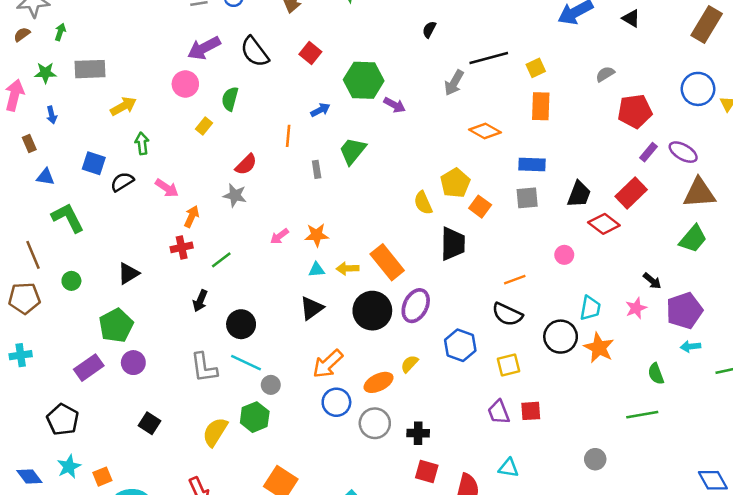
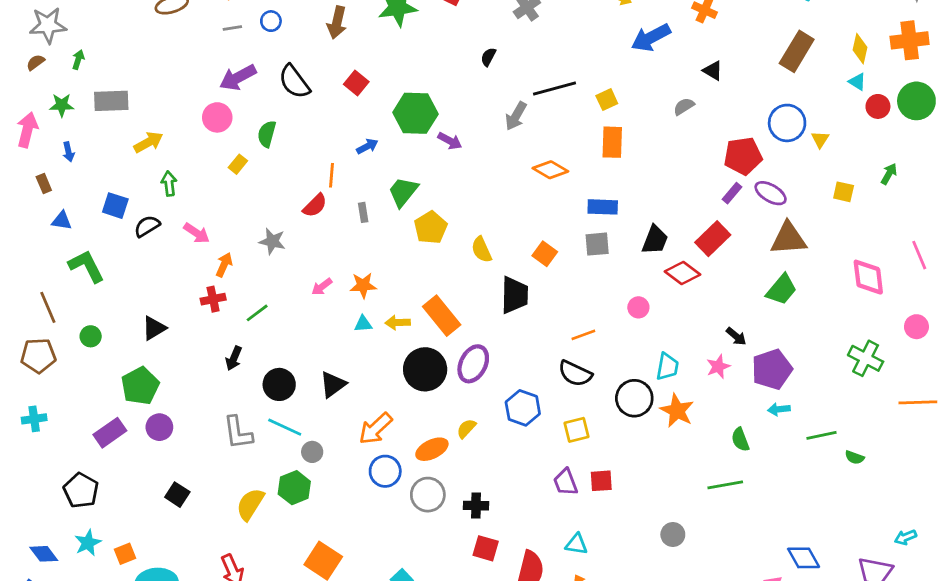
black triangle: (631, 18) -> (713, 71), moved
red pentagon: (635, 111) -> (743, 156), moved
red semicircle: (246, 164) -> (315, 206), moved
yellow pentagon: (455, 183) -> (431, 228), moved
black triangle: (312, 308) -> (333, 384), moved

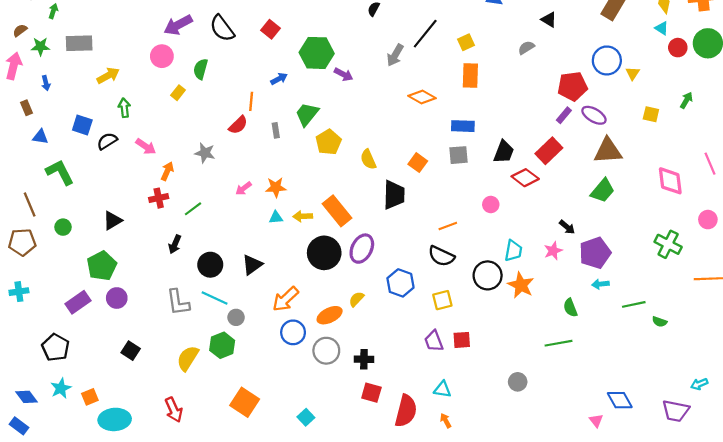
brown semicircle: (36, 62) -> (20, 30), moved
black line: (554, 89) -> (425, 34), turned -36

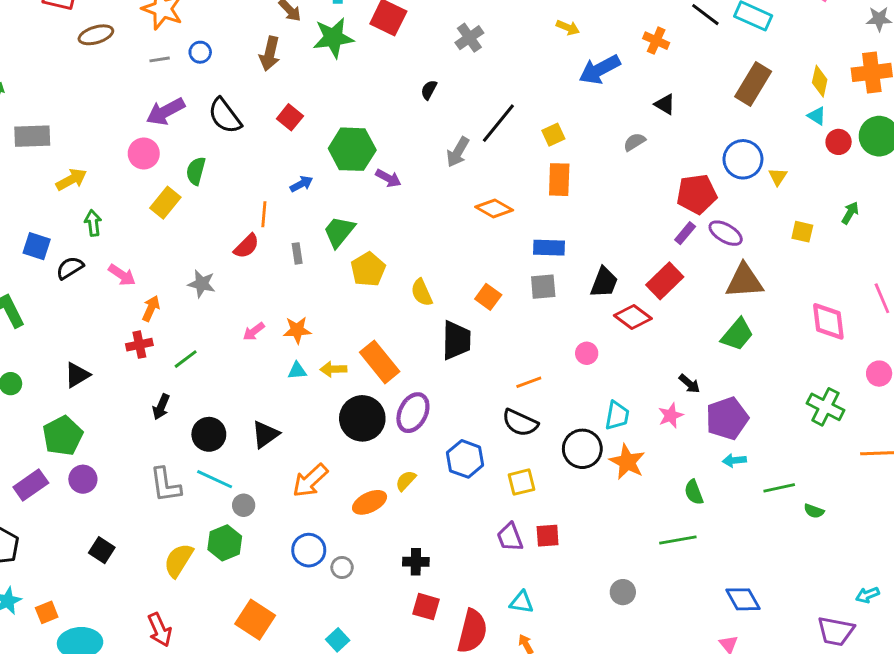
yellow rectangle: (178, 93) -> (165, 203), size x1.5
blue circle: (293, 332) -> (309, 550), moved
gray circle: (326, 351) -> (342, 567), moved, size x0.6
blue diamond: (620, 400) -> (743, 599), moved

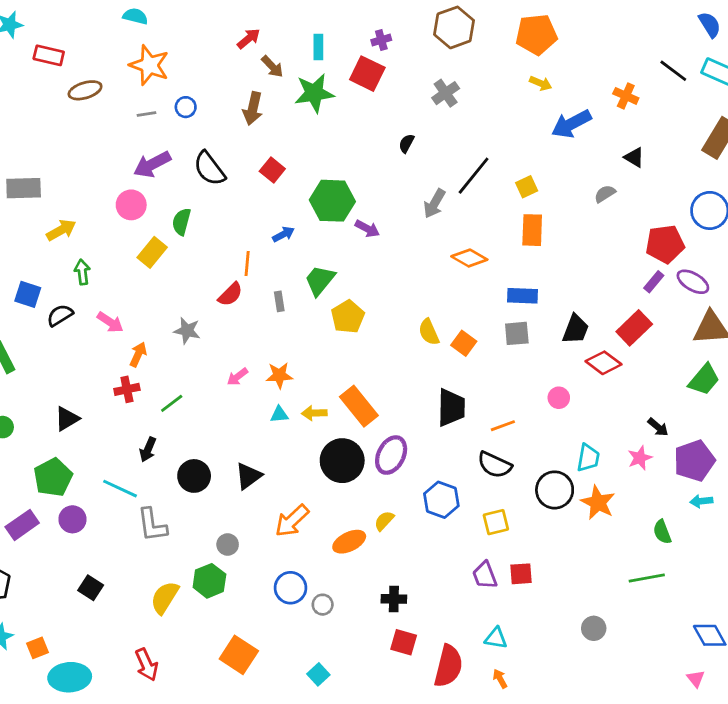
yellow semicircle: (422, 292) -> (429, 332), moved
black trapezoid: (456, 340) -> (451, 408), moved
cyan line: (215, 479) -> (120, 489), moved

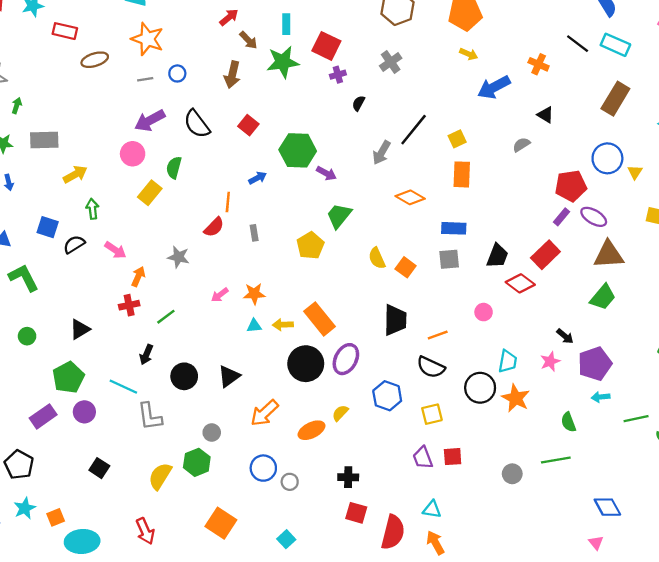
purple cross: (381, 40) -> (338, 75), moved
green trapezoid: (320, 280) -> (339, 216), moved
gray circle: (594, 628) -> (512, 474), moved
orange arrow: (500, 679) -> (435, 543), size x1.5

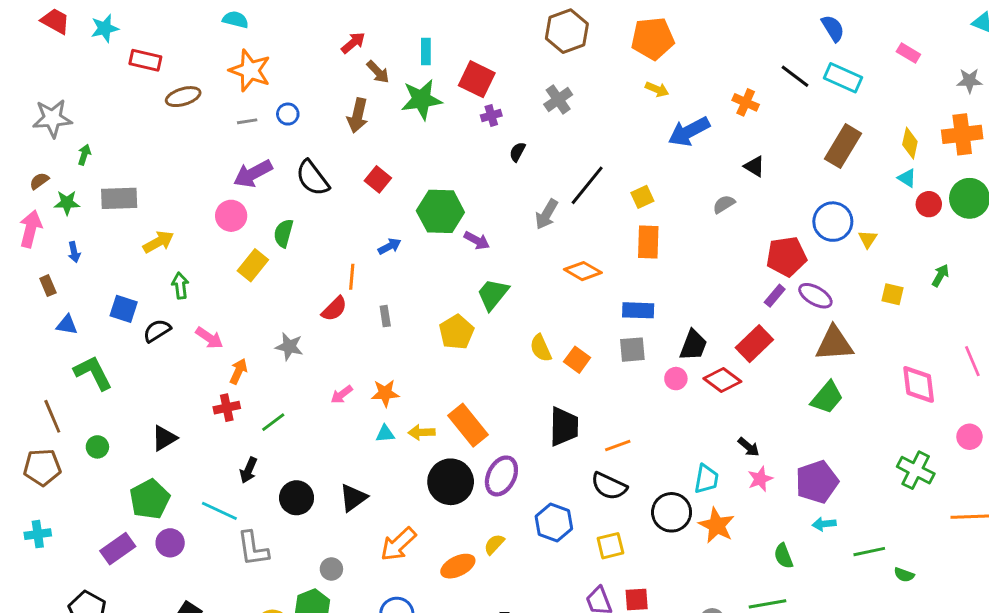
pink circle: (484, 312) -> (676, 379), moved
black arrow: (565, 336) -> (749, 447), moved

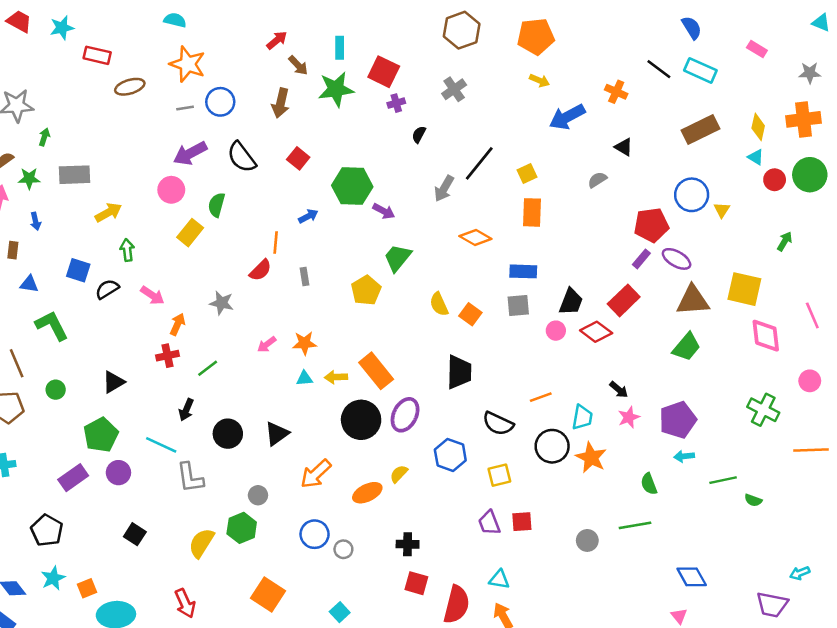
blue circle: (288, 114) -> (220, 102), size x1.5
brown rectangle: (843, 146) -> (700, 129), turned 33
brown rectangle: (48, 286) -> (13, 250), turned 30
yellow square: (892, 294) -> (744, 289), moved, size x1.8
orange line: (618, 445) -> (541, 397), moved

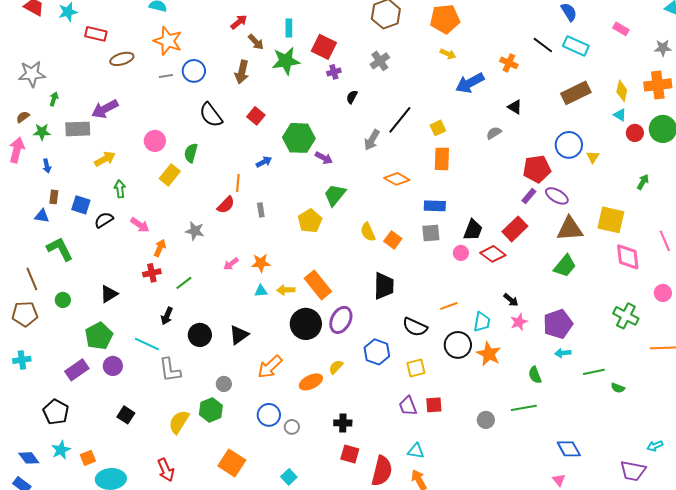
purple arrow: (190, 153) -> (105, 109), moved
brown rectangle: (13, 250) -> (54, 197), moved

